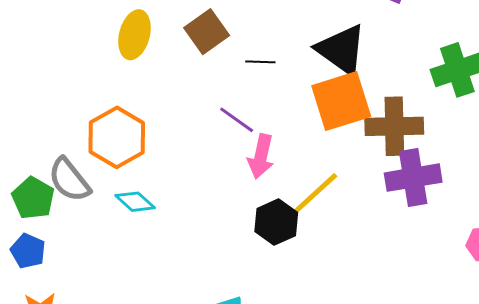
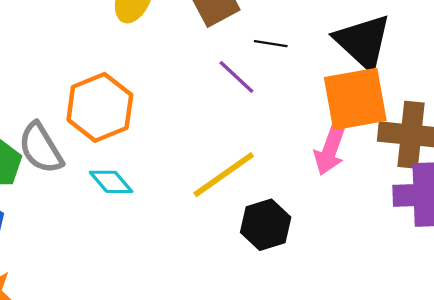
purple line: (237, 120) -> (236, 77), moved
pink arrow: (261, 156) -> (330, 150), moved
yellow line: (313, 196) -> (224, 175), moved

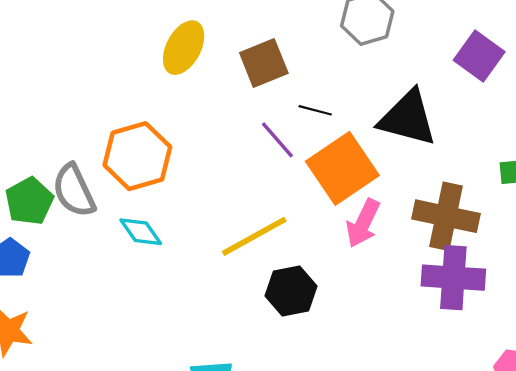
black triangle: (363, 42) -> (408, 118), turned -34
orange square: (355, 99) -> (342, 168), moved, turned -30

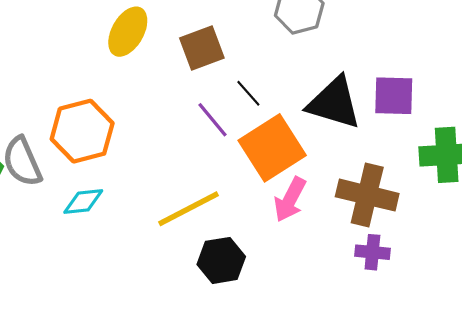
purple square: (479, 56) -> (394, 96), moved, turned -36
black line: (315, 110) -> (248, 93), turned 32
cyan diamond: (141, 232) -> (83, 202), turned -63
purple cross: (453, 278) -> (372, 252), size x0.6

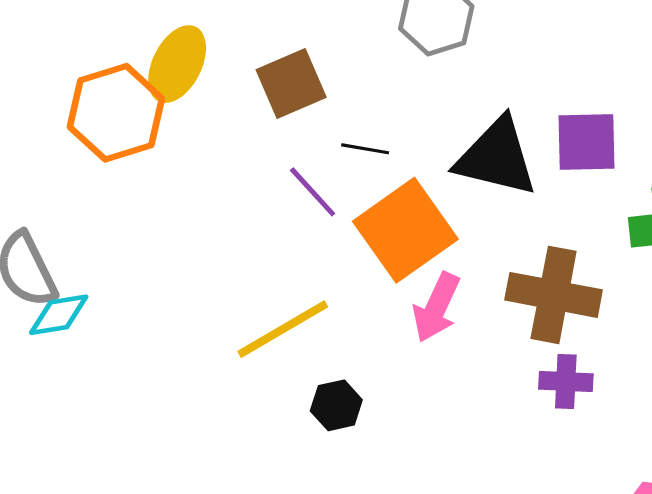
black line: (248, 93) -> (365, 149), turned -36
orange hexagon: (82, 131) -> (116, 113), moved
cyan diamond: (83, 202) -> (59, 315), moved
black hexagon: (221, 260) -> (336, 405), size x0.7

